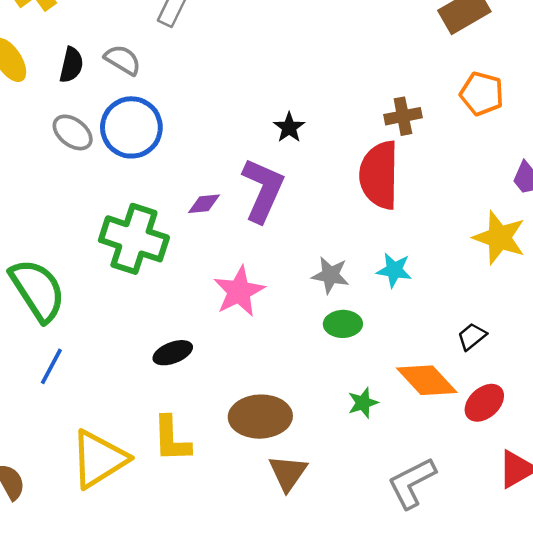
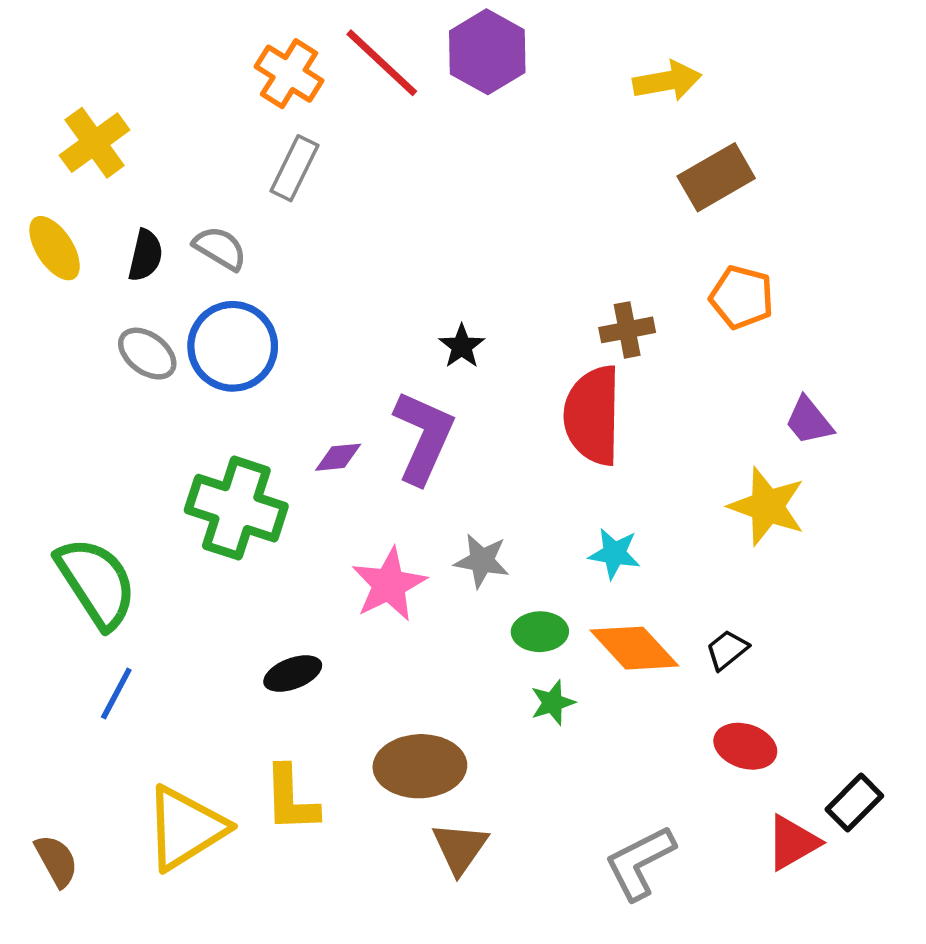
gray star: (330, 275) -> (482, 561), moved
orange diamond: (427, 380) -> (634, 648), moved
green star: (363, 403) -> (553, 703), moved
red ellipse: (484, 403) -> (745, 746), turned 60

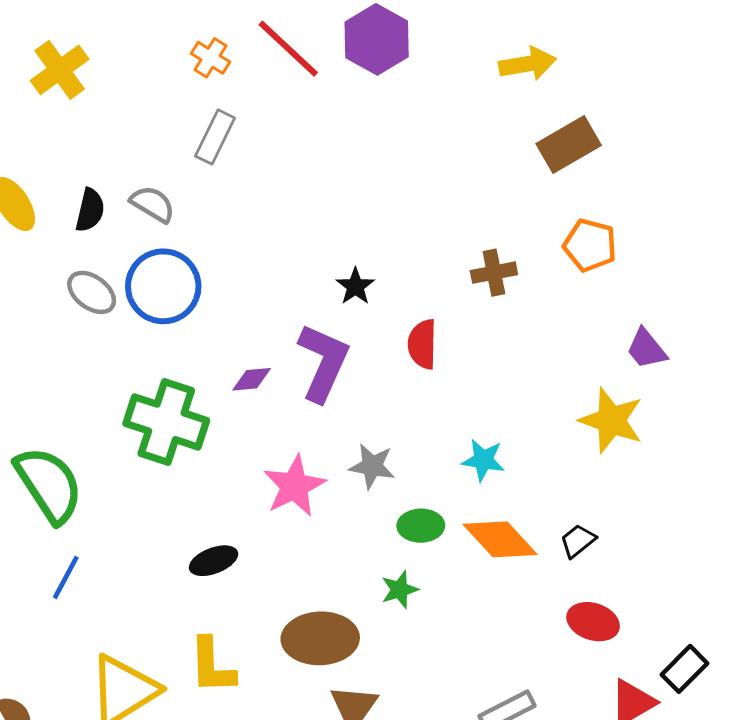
orange cross: (289, 74) -> (210, 58), size x0.7
yellow cross: (95, 143) -> (60, 70), moved
red semicircle: (593, 415) -> (422, 344), moved, size x0.6
green star: (553, 703) -> (399, 590), moved

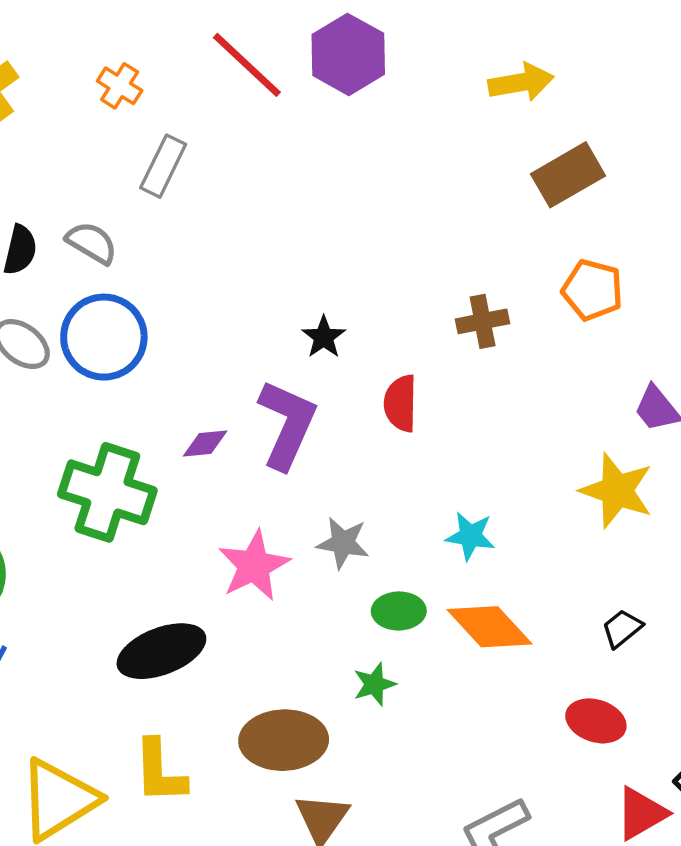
orange cross: (210, 58) -> (120, 86), moved
black trapezoid: (578, 541) -> (622, 628), moved
black ellipse: (214, 561) -> (161, 651), size x1.6

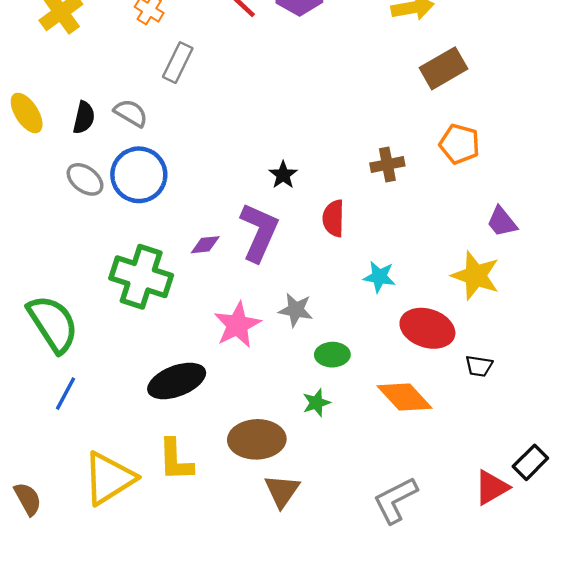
cyan star: (470, 536) -> (379, 277), moved
orange diamond: (489, 627) -> (405, 397), moved
black trapezoid: (622, 628) -> (479, 366), turned -132
red ellipse: (596, 721) -> (427, 328), moved, size x1.4

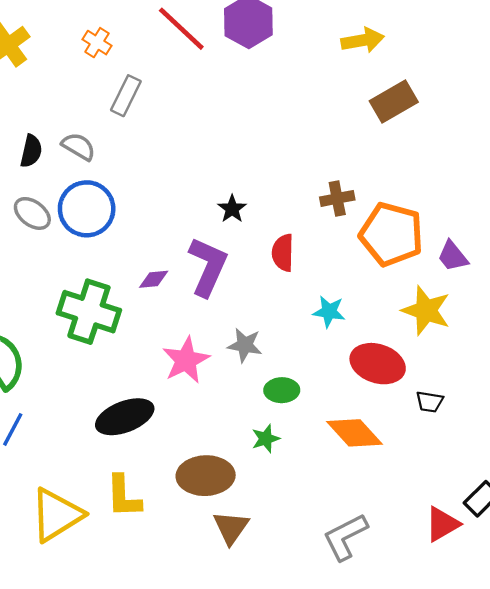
orange pentagon: (459, 144) -> (391, 234), moved, size x1.6

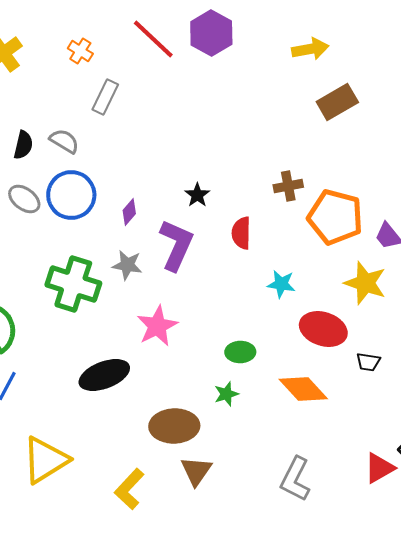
purple diamond: (154, 279) -> (129, 212), moved, turned -44
gray star: (245, 345) -> (127, 265), moved
yellow L-shape: (124, 496) -> (129, 489), moved, turned 45
gray L-shape: (345, 537) -> (295, 479), turned -36

